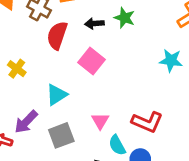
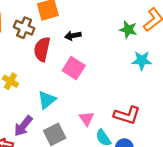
green star: (124, 18) -> (128, 30), moved

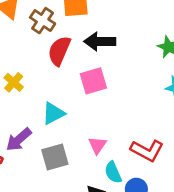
black arrow: (73, 36) -> (100, 42), size x1.5
pink square: (74, 68) -> (93, 81), turned 30

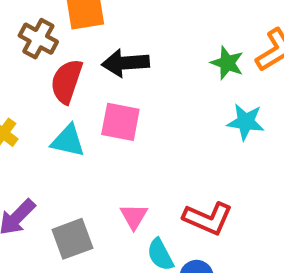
pink square: (93, 81) -> (120, 122), turned 32
cyan triangle: (53, 113) -> (68, 141), moved, turned 45

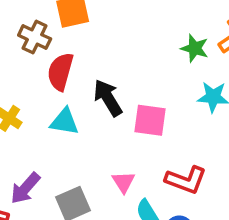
black arrow: (125, 63) -> (108, 98), moved, turned 66
pink square: (120, 122) -> (150, 120), moved

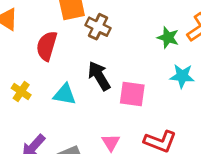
brown cross: (35, 37) -> (98, 27), moved
red semicircle: (60, 72) -> (47, 46), moved

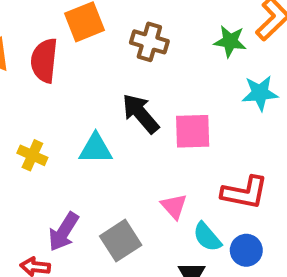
brown cross: (98, 27) -> (149, 42), moved
red semicircle: (47, 46) -> (44, 60), moved

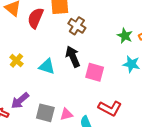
brown cross: (149, 42) -> (77, 26), moved
pink triangle: (174, 206) -> (66, 114), moved, turned 40
gray square: (121, 241) -> (45, 113), turned 30

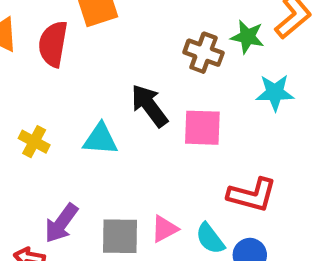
brown cross: (77, 26) -> (204, 53), moved

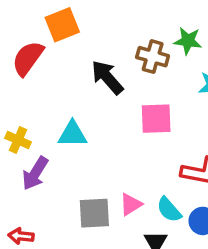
red semicircle: (53, 44) -> (28, 58), turned 30
black arrow: (149, 106) -> (107, 77), moved
purple arrow: (61, 223) -> (35, 173), moved

